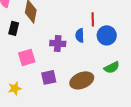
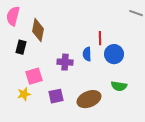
green semicircle: (112, 67) -> (119, 86), turned 35
yellow star: (15, 88) -> (24, 94), moved

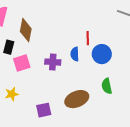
pink square: (34, 76) -> (22, 63), moved
green semicircle: (119, 86) -> (107, 86), turned 70
purple square: (56, 96) -> (44, 110), moved

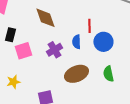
brown diamond: (26, 30) -> (45, 18), moved, turned -30
purple cross: (53, 62) -> (54, 50), turned -35
brown ellipse: (77, 99) -> (76, 74), moved

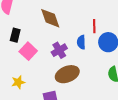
pink square: (23, 51) -> (28, 51), turned -30
brown ellipse: (76, 74) -> (67, 74), moved

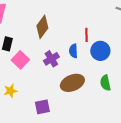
brown diamond: (50, 18) -> (42, 27), turned 55
brown ellipse: (67, 74) -> (72, 83), moved

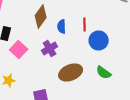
blue semicircle: (73, 51) -> (62, 26), moved
green semicircle: (105, 83) -> (104, 72), turned -42

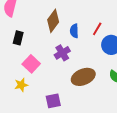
red line: (85, 24) -> (97, 29), turned 32
pink square: (19, 50) -> (31, 64), moved

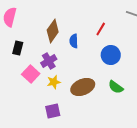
red line: (97, 29) -> (101, 29), moved
purple cross: (62, 53) -> (49, 61), moved
yellow star: (21, 85) -> (54, 82), moved

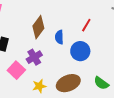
blue circle: (111, 55) -> (80, 51), moved
yellow star: (54, 82) -> (39, 86), moved

